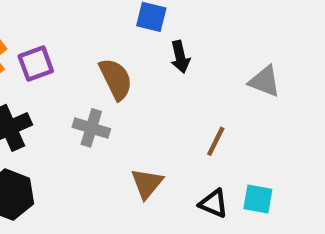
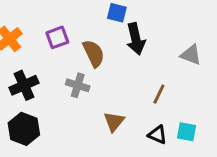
black arrow: (180, 57) -> (136, 39), size x1.5
purple square: (36, 64) -> (57, 37), moved

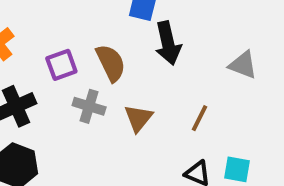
purple square: (57, 37) -> (61, 65), moved
brown triangle: (114, 122) -> (138, 118), moved

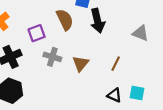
brown semicircle: (111, 63) -> (65, 20), moved

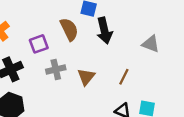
gray cross: (52, 57) -> (56, 69), turned -30

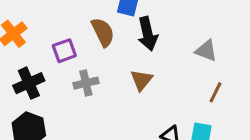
brown triangle: (86, 77) -> (141, 80), moved
brown line: (124, 77) -> (215, 92), moved

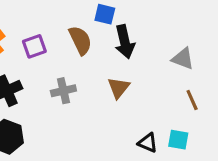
purple square: (64, 51) -> (34, 46), moved
brown line: (215, 92) -> (192, 100), turned -50

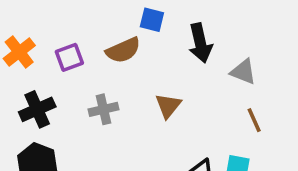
brown semicircle: (80, 40) -> (123, 50), turned 92
black arrow: (125, 42) -> (200, 43), moved

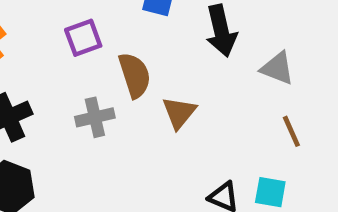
brown semicircle: (123, 50) -> (135, 75), moved, turned -84
purple square: (69, 57) -> (83, 38), moved

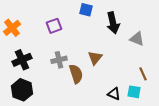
brown semicircle: (135, 75) -> (76, 74), moved
brown line: (291, 131) -> (143, 74), moved

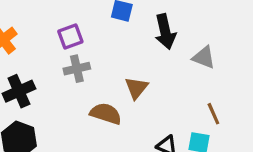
gray cross: (59, 60) -> (77, 69), moved
brown semicircle: (76, 74) -> (106, 114), turned -54

